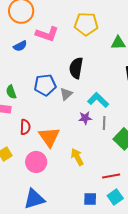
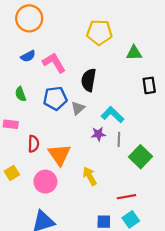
pink L-shape: (47, 34) -> (54, 63), moved, turned -140
green semicircle: (11, 92) -> (21, 94), moved

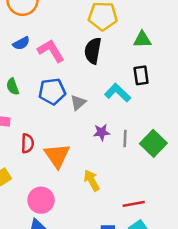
black semicircle: (89, 80) -> (93, 51), moved
black rectangle: (149, 85) -> (141, 75), moved
cyan L-shape: (112, 115) -> (118, 93), moved
green square: (141, 157) -> (153, 143), moved
pink circle: (45, 182) -> (41, 200), moved

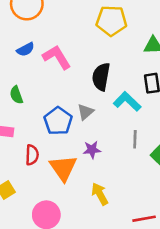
black semicircle: (93, 51) -> (101, 77), moved
blue pentagon: (52, 91) -> (58, 121), moved, turned -30
purple star: (102, 132) -> (92, 150), moved
gray line: (125, 138) -> (135, 139), moved

